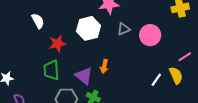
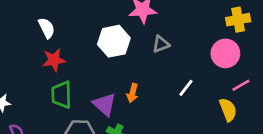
pink circle: (150, 35) -> (225, 53), moved
red star: (57, 44) -> (54, 60), moved
white line: (156, 80) -> (186, 88), moved

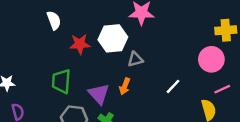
gray triangle: (161, 44) -> (135, 59), moved
red star: (54, 60) -> (80, 44), moved

